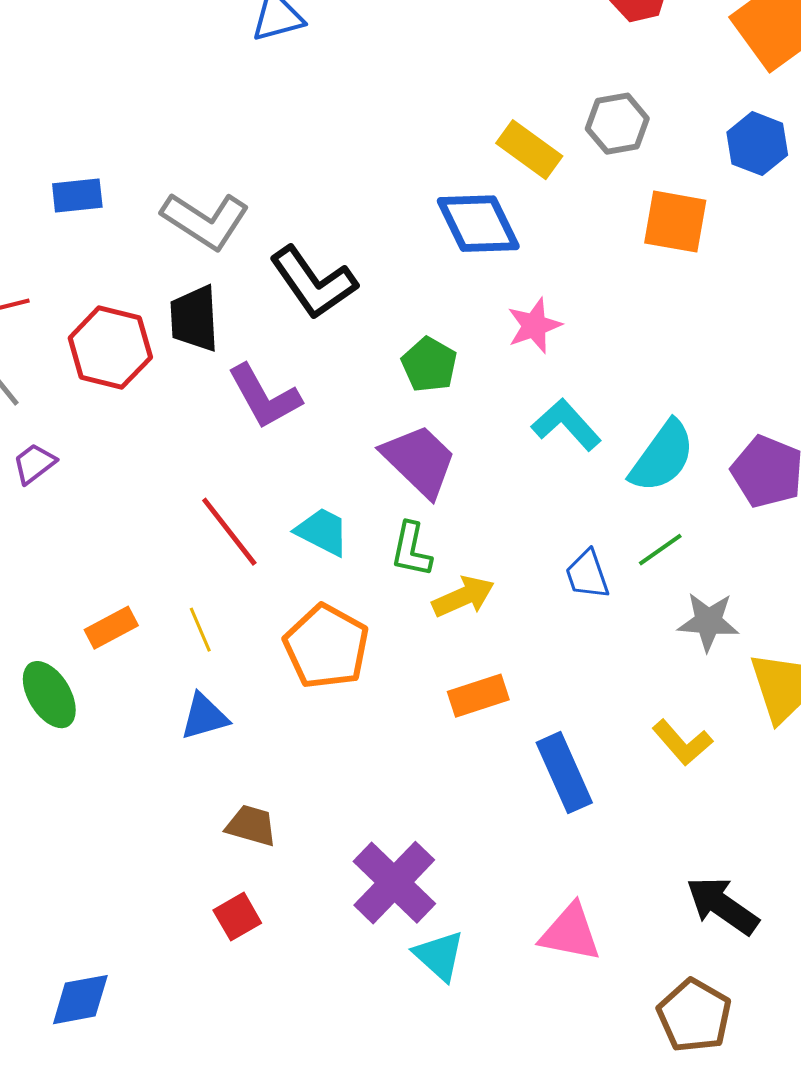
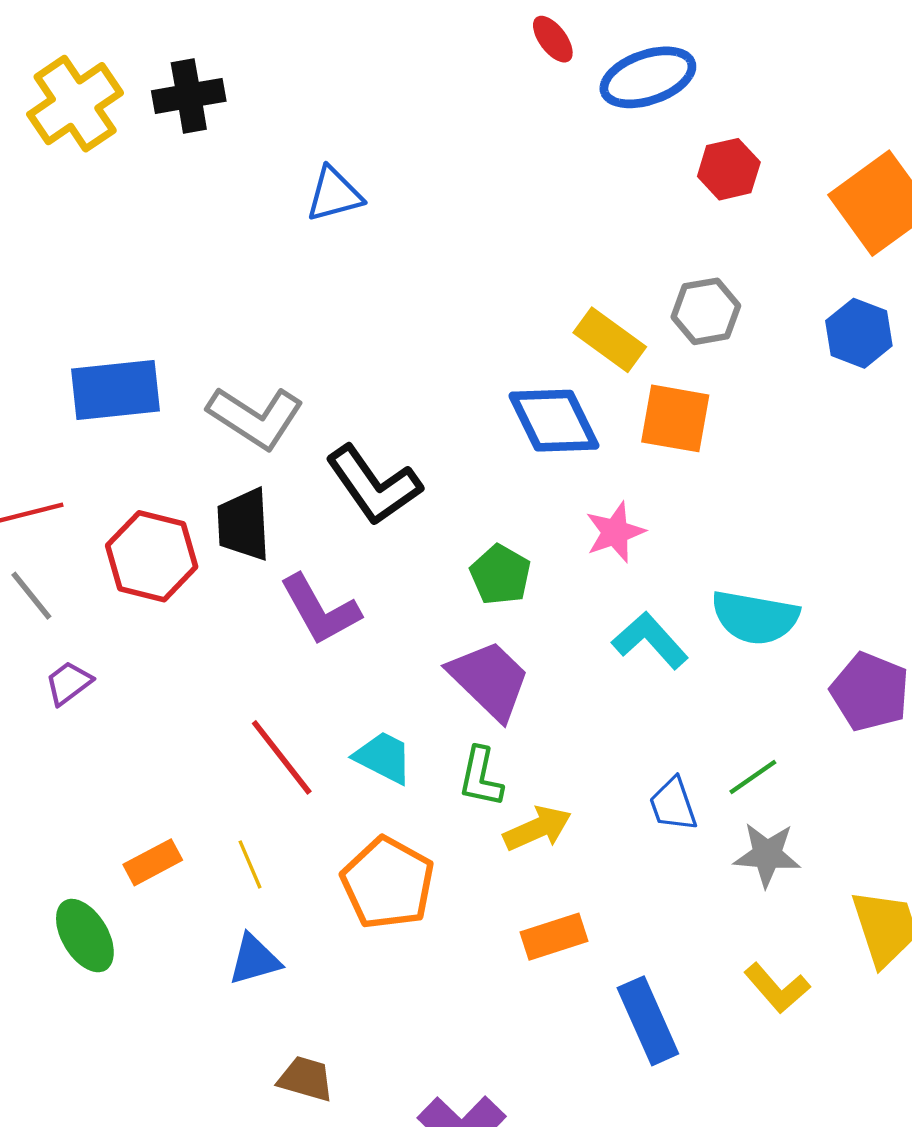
blue rectangle: (77, 196) -> (116, 390), size x1.6
orange square: (675, 222) -> (675, 418), moved
cyan semicircle: (662, 457) -> (755, 617), moved, turned 64
gray star: (708, 622) -> (767, 855), moved

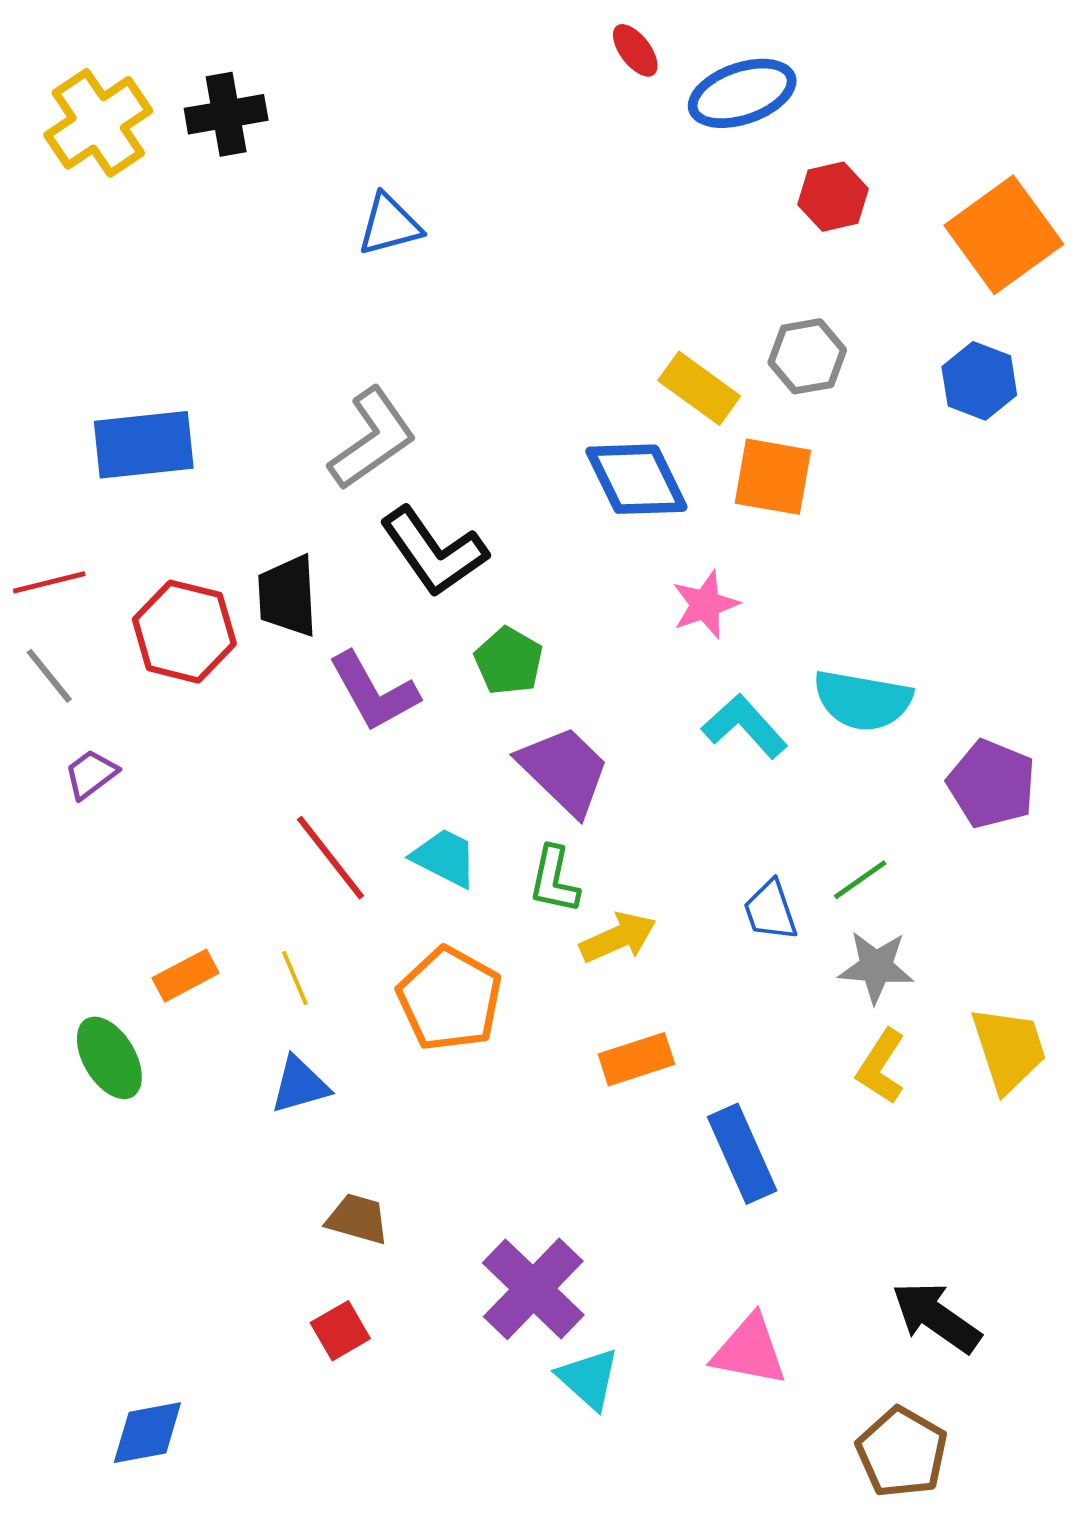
gray L-shape: (255, 417) -> (372, 439), moved, turned -68
green pentagon: (500, 575) -> (509, 661), moved
yellow L-shape: (777, 988) -> (881, 1067), moved, turned 74

